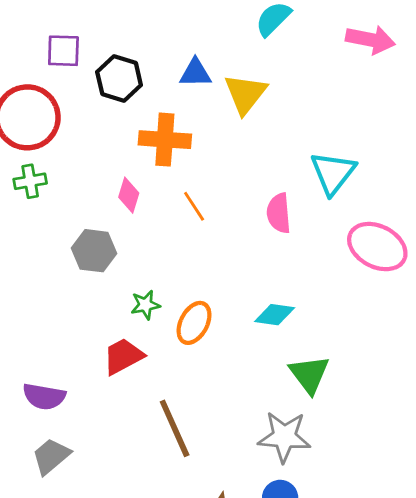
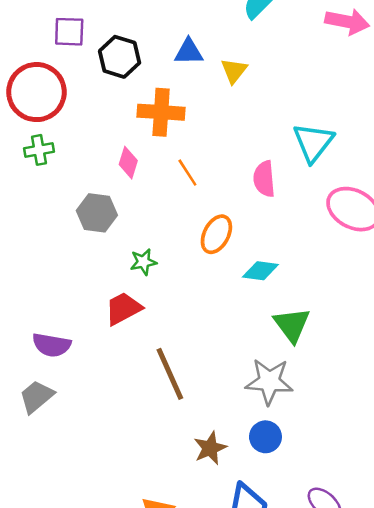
yellow triangle: (245, 94) -> (234, 71), size x0.7
orange ellipse: (194, 323) -> (216, 234), moved
gray trapezoid: (51, 456) -> (36, 397), moved

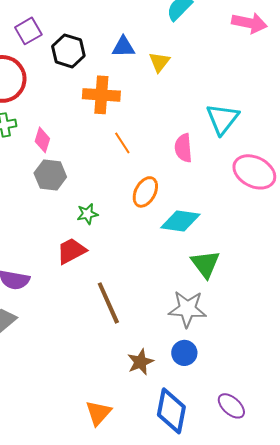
purple square: (69, 32) -> (28, 31), turned -32
pink diamond: (128, 163) -> (42, 140), moved
cyan diamond: (260, 271) -> (180, 221), size x1.4

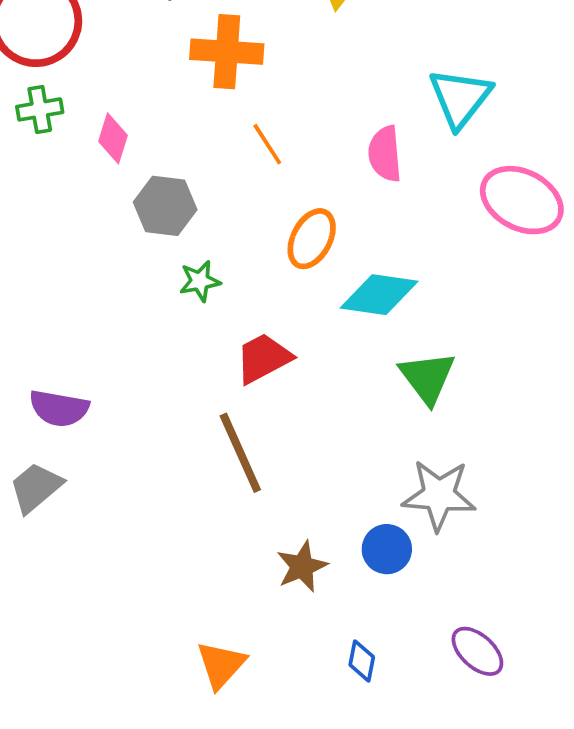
gray hexagon: (50, 175) -> (165, 206), moved
red trapezoid: (71, 251) -> (263, 358), moved
gray star: (187, 309) -> (439, 495), moved
blue diamond: (171, 411) -> (362, 661), size x0.5

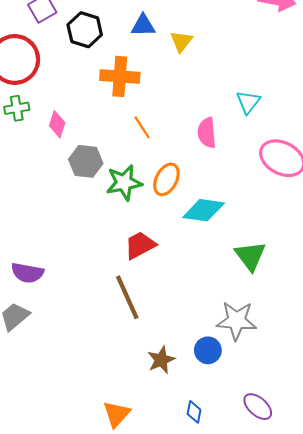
cyan triangle: (460, 98) -> (248, 102), size x0.7
green star: (200, 281) -> (124, 183), moved, size x1.6
green triangle: (427, 377) -> (250, 256), moved

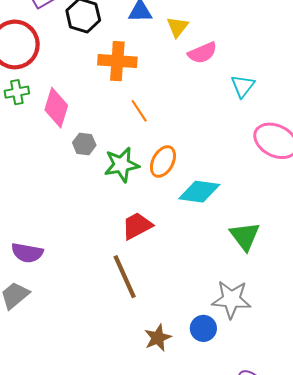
pink diamond: (57, 124) -> (56, 108), size x1.5
pink semicircle: (207, 133) -> (202, 53), moved, turned -108
gray hexagon: (86, 161) -> (84, 144), size x0.7

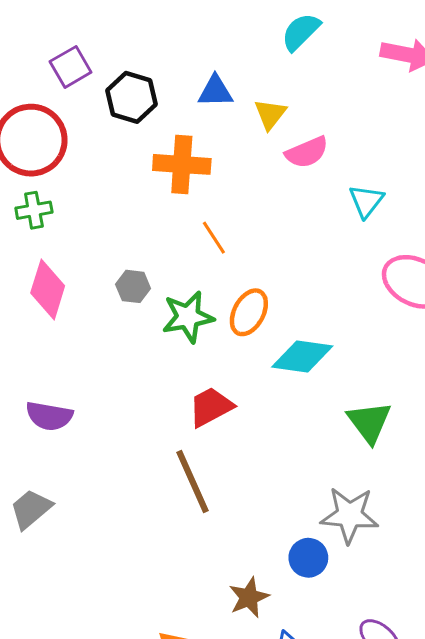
pink diamond: (56, 108) -> (48, 289), moved
purple semicircle: (27, 253) -> (49, 416), moved
brown star: (158, 338) -> (249, 597), moved

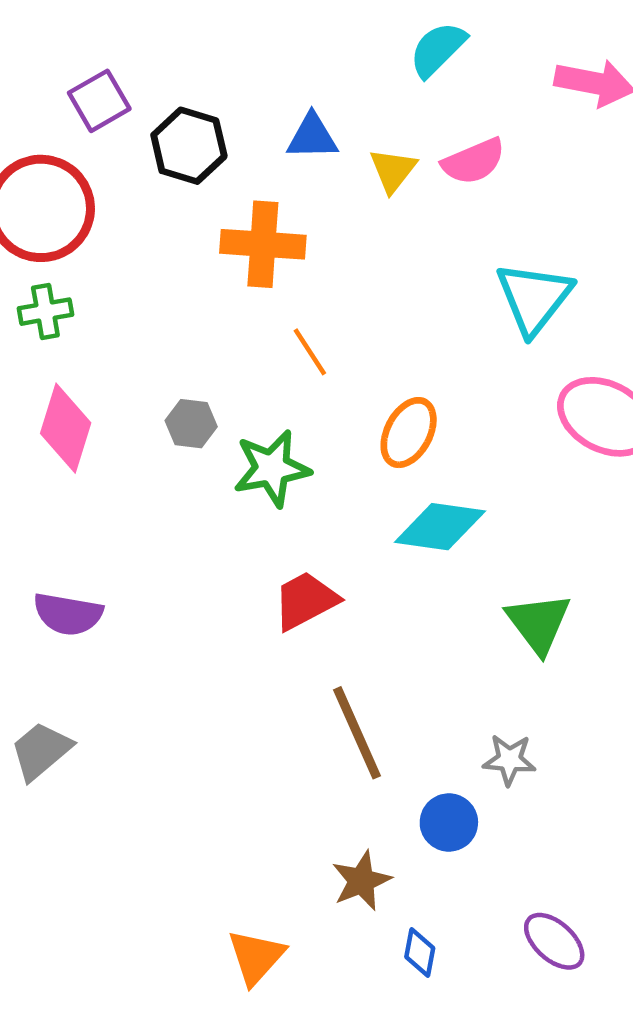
pink semicircle: (307, 152) -> (474, 161), moved
cyan triangle: (366, 201) -> (534, 298), size x1.5
orange ellipse: (249, 312) -> (409, 433), moved
brown line: (192, 482) -> (357, 733), moved
gray star: (349, 515) -> (509, 760), size x0.6

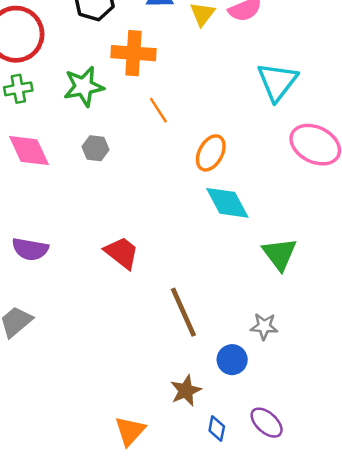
pink diamond: (66, 428) -> (29, 151), turned -42
green star: (272, 468) -> (84, 86), moved
cyan diamond: (440, 527) -> (227, 203), turned 54
red trapezoid: (305, 601) -> (122, 253), moved, turned 66
purple ellipse: (554, 941) -> (267, 423), moved

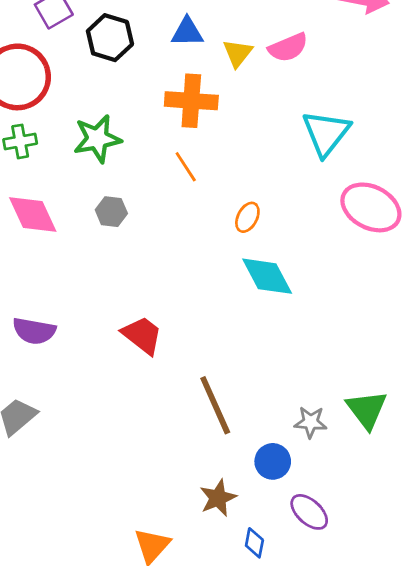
orange cross: (134, 53) -> (191, 101), moved
orange ellipse: (211, 153) -> (247, 217), size x0.7
green triangle: (280, 254) -> (367, 409), moved
purple ellipse: (267, 423) -> (309, 512), moved

